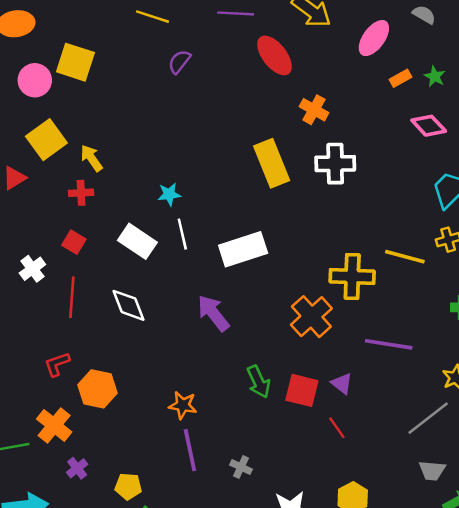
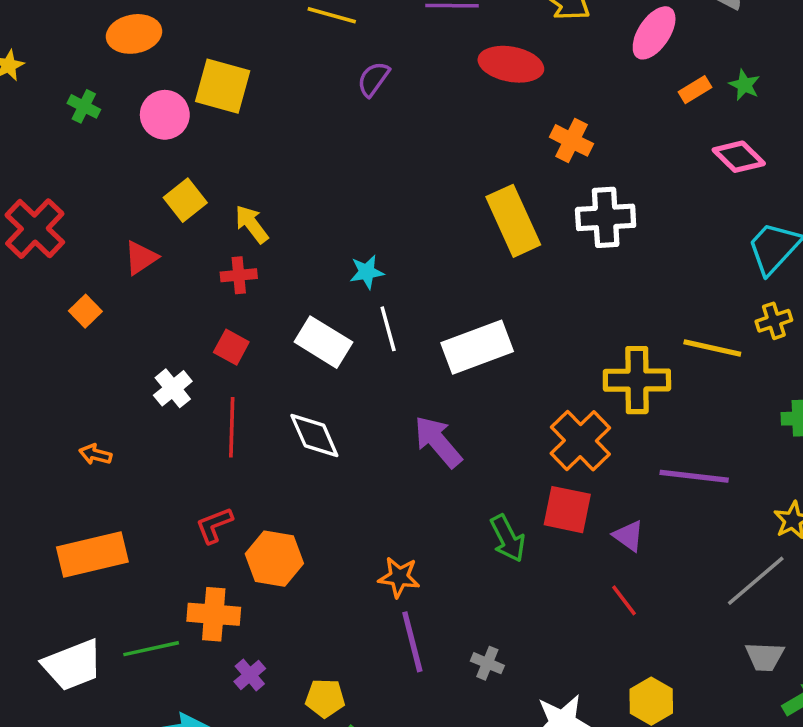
red ellipse: (275, 55) -> (511, 64), turned -39
yellow square: (46, 140) -> (185, 200), size x0.7
red square: (302, 390) -> (567, 510), moved
orange cross: (54, 425) -> (214, 614), turned -32

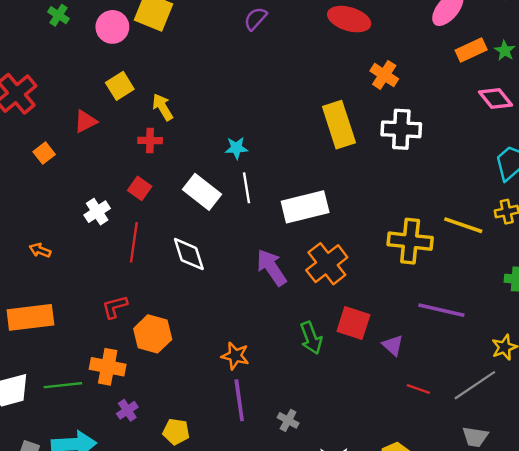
orange rectangle: (695, 90) -> (471, 50), size x1.4
orange cross: (580, 441) -> (327, 264), moved
red line: (624, 600) -> (418, 389), moved, turned -40

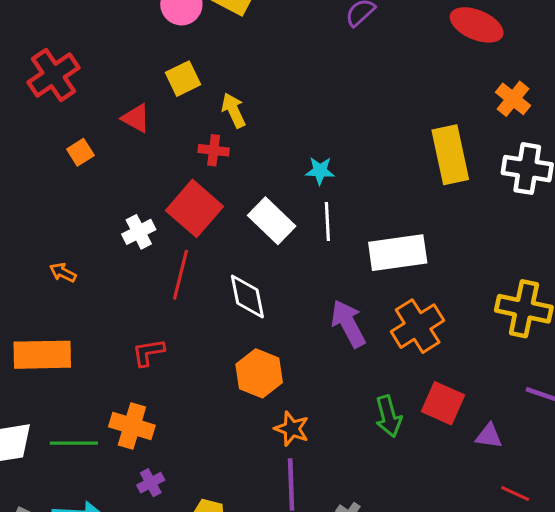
red triangle: (86, 121) -> (136, 118), turned 50
red square: (140, 188) -> (194, 208), size x1.8
orange hexagon: (153, 334) -> (259, 373), moved
purple triangle: (393, 345) -> (489, 436), turned -40

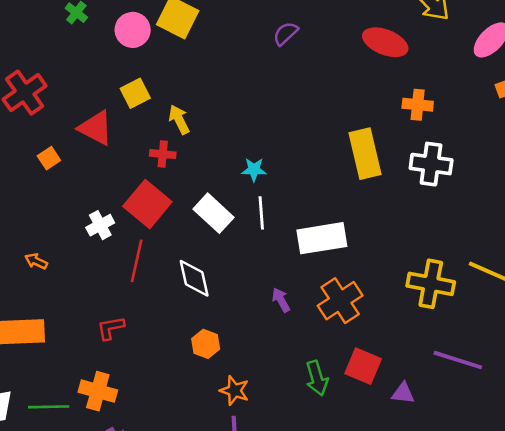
orange cross: (513, 99) -> (418, 105), turned -32
red triangle: (136, 118) -> (96, 128), size x1.4
purple arrow: (348, 324) -> (281, 300), size x0.6
orange hexagon: (259, 373) -> (206, 344), size x0.7

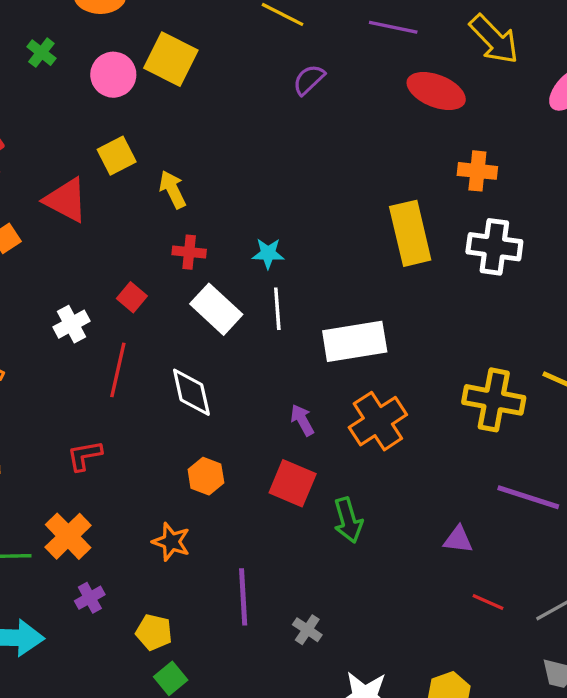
red cross: (163, 154) -> (189, 252), moved
red square: (147, 204) -> (132, 297), size x0.5
red square: (363, 366) -> (293, 483), moved
orange cross: (98, 391) -> (68, 536), turned 30
orange star: (234, 391) -> (171, 542), moved

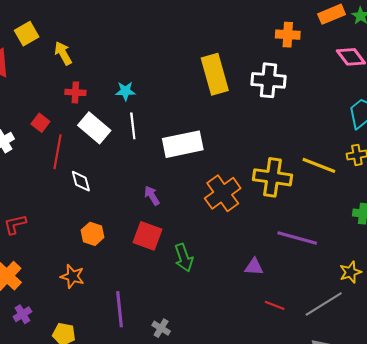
orange cross: (477, 171) -> (288, 35), moved
red line: (118, 370) -> (58, 152), moved
white diamond: (191, 392) -> (81, 181), size x0.7
orange cross: (378, 421) -> (223, 193), moved

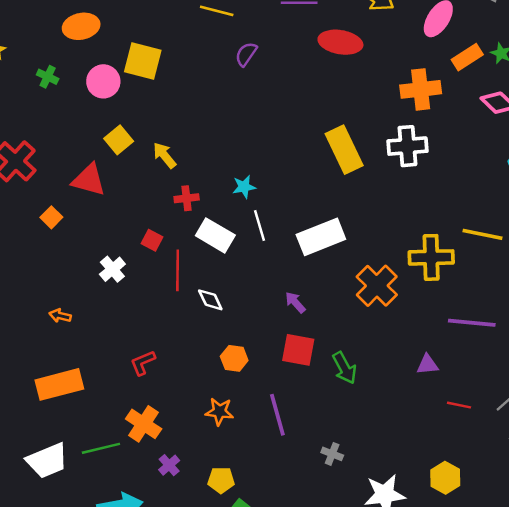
orange cross: (288, 35) -> (421, 89), size x1.4
purple line: (119, 309) -> (277, 415), moved

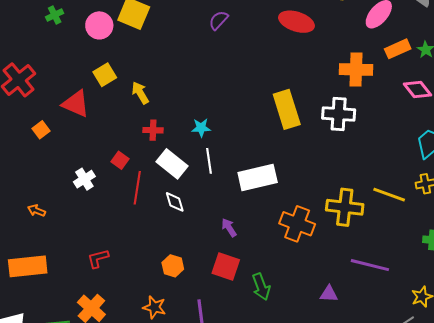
green cross: (48, 77) -> (55, 15), turned 30
orange cross: (377, 286) -> (297, 224), turned -32
white diamond: (210, 300) -> (175, 202), moved

